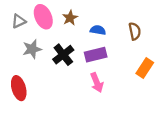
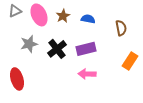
gray triangle: (19, 21) -> (15, 11), moved
blue semicircle: (98, 30) -> (88, 19), moved
pink arrow: (97, 83) -> (87, 74), turned 114

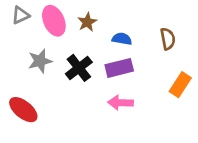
blue semicircle: (88, 19) -> (122, 39), moved
red ellipse: (17, 79) -> (23, 110), turned -35

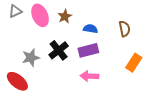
gray star: (40, 61) -> (31, 58), moved

